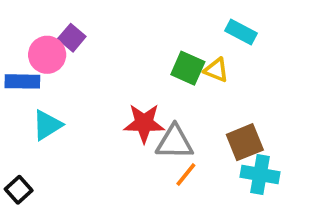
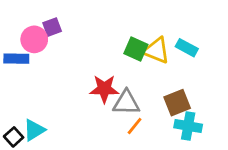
cyan rectangle: (241, 32) -> (187, 48), moved
purple square: (72, 38) -> (52, 27), turned 30
yellow triangle: (216, 70) -> (157, 50), size x1.5
cyan triangle: (47, 125) -> (34, 130), moved

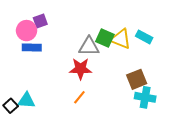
blue rectangle: (16, 59) -> (32, 48), moved
gray triangle: (126, 103) -> (89, 46), moved
orange line: (135, 126) -> (79, 97), moved
cyan triangle: (34, 130) -> (26, 100), turned 36

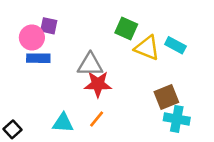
purple square: (40, 21) -> (49, 26), turned 32
green square: (105, 38) -> (126, 28), moved
gray triangle: (89, 46) -> (90, 65), moved
cyan triangle: (26, 100) -> (63, 123), moved

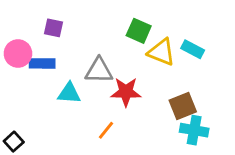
pink circle: (32, 38) -> (18, 53), moved
red star: (98, 84) -> (126, 92), moved
cyan triangle: (63, 123) -> (69, 93), moved

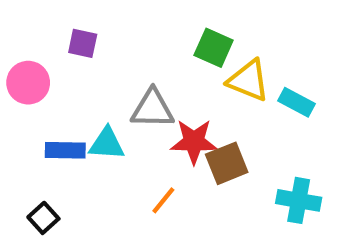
cyan rectangle: (193, 49) -> (296, 102), moved
blue rectangle: (42, 63) -> (65, 150), moved
brown square: (183, 106) -> (227, 163), moved
black square: (14, 142) -> (43, 218), moved

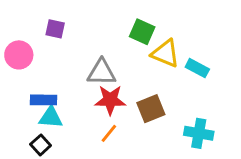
red star: (194, 142) -> (110, 100), moved
cyan triangle: (107, 144) -> (51, 117), moved
black square: (43, 218) -> (41, 145), moved

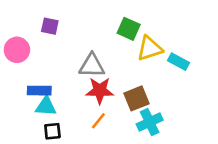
yellow triangle: (165, 54) -> (150, 48), turned -40
cyan cross: (199, 133) -> (150, 122), moved, turned -35
black square: (41, 145) -> (52, 131), moved, turned 36

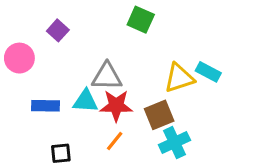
purple square: (50, 26) -> (58, 30), turned 30
green square: (129, 29) -> (141, 20), moved
yellow triangle: (150, 48) -> (179, 78), moved
cyan triangle: (46, 106) -> (85, 101), moved

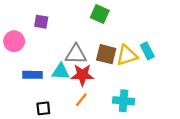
purple square: (58, 30) -> (41, 22), turned -32
cyan rectangle: (208, 72) -> (147, 51), turned 35
brown square: (159, 115) -> (106, 54), moved, turned 36
cyan cross: (174, 143) -> (124, 101), turned 30

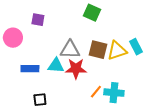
orange line: (81, 100) -> (96, 92), moved

